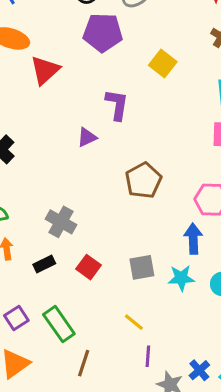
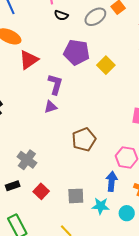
purple pentagon: (103, 32) -> (77, 52), moved
purple L-shape: (117, 105) -> (55, 84), moved

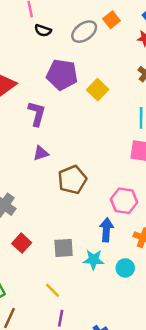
purple triangle: (51, 107) -> (41, 153), moved

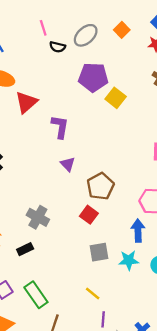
gray ellipse: (84, 32) -> (86, 35), moved
purple pentagon: (62, 75) -> (93, 77), moved
purple triangle: (41, 153) -> (68, 164), turned -49
red square: (22, 243) -> (89, 215), moved

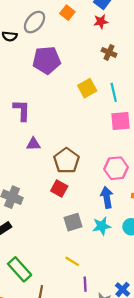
yellow square: (116, 98) -> (87, 88), moved, turned 30
purple triangle: (68, 164) -> (33, 144), turned -40

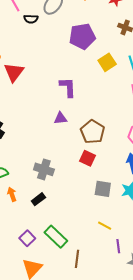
purple pentagon: (47, 60) -> (82, 36), moved
purple L-shape: (22, 110) -> (68, 87), moved
gray square: (73, 222) -> (103, 189), turned 30

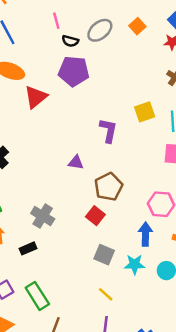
purple pentagon: (82, 36) -> (74, 71), moved
purple L-shape: (68, 87) -> (108, 130), moved
yellow line: (105, 226) -> (106, 294), moved

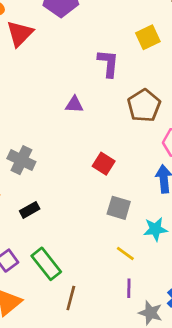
brown pentagon: (109, 187) -> (144, 106), moved
gray cross: (43, 216) -> (21, 160), moved
cyan star: (135, 264) -> (155, 229), moved

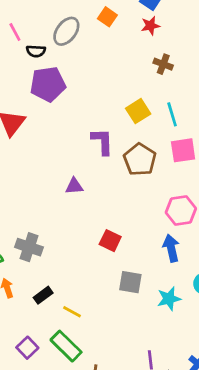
brown pentagon: (144, 106) -> (140, 160), moved
yellow line: (125, 254) -> (72, 312), moved

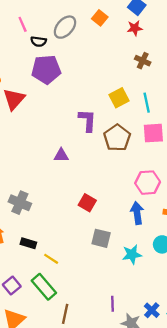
black rectangle: (43, 295) -> (28, 243), turned 49

